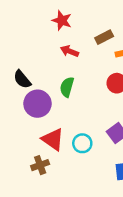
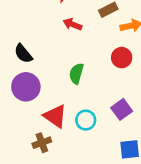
green semicircle: (67, 87) -> (76, 74), moved
purple circle: (37, 104) -> (26, 87), moved

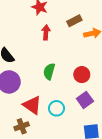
red arrow: (72, 24) -> (46, 32), turned 72
red circle: (122, 58) -> (82, 75), moved

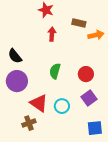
brown rectangle: (74, 21) -> (79, 23), turned 40

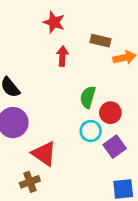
green semicircle: (55, 71) -> (88, 97), moved
cyan circle: (62, 106) -> (91, 131), moved

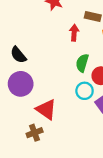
red arrow: (62, 56) -> (74, 33), moved

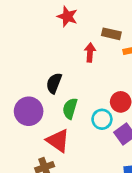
black semicircle: (18, 55) -> (54, 83), moved, turned 60
green semicircle: (82, 63) -> (70, 109), moved

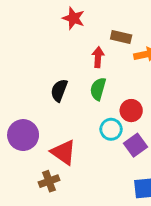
green semicircle: (70, 109) -> (98, 89), moved
purple circle: (29, 111) -> (23, 135), moved

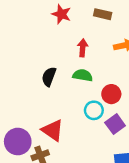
brown rectangle: (121, 37) -> (103, 14), moved
green semicircle: (98, 89) -> (83, 75), turned 84
purple circle: (23, 135) -> (18, 142), moved

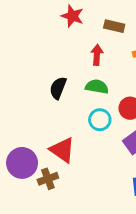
brown rectangle: (103, 14) -> (114, 26), moved
cyan circle: (94, 110) -> (100, 120), moved

